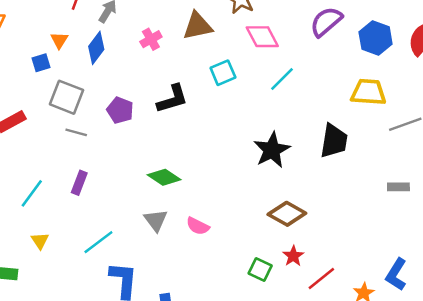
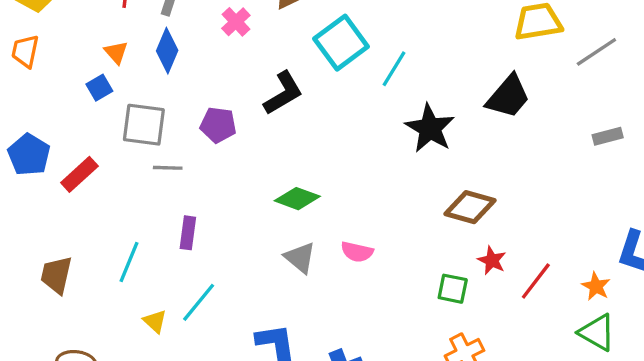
cyan square: (223, 73) -> (341, 43), size x1.5
cyan line: (282, 79) -> (394, 69), moved
black trapezoid: (334, 141) -> (508, 97), turned 45
cyan line: (98, 242) -> (199, 302), moved

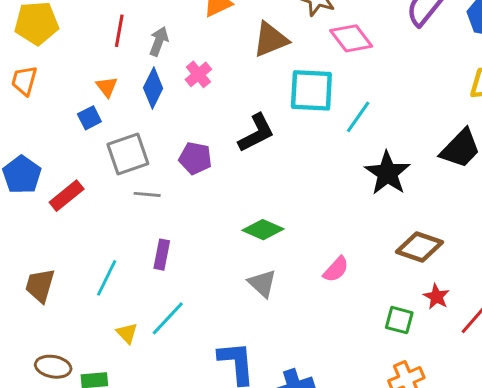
pink cross: (236, 22) -> (198, 74), moved
cyan square: (341, 43) -> (311, 90), turned 36
gray square: (144, 125) -> (128, 154), turned -30
pink semicircle: (357, 252) -> (336, 269), moved, turned -64

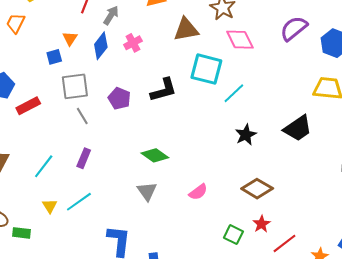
black star: (387, 173) -> (246, 135), size x0.7
gray line: (147, 194) -> (82, 116), turned 42

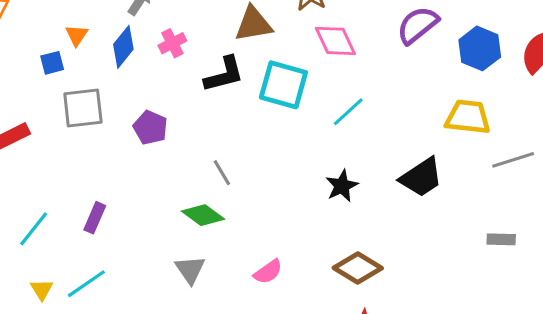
black L-shape: (164, 90) -> (224, 74), moved
cyan line: (234, 93) -> (348, 112), moved
gray line: (82, 116) -> (222, 173), moved

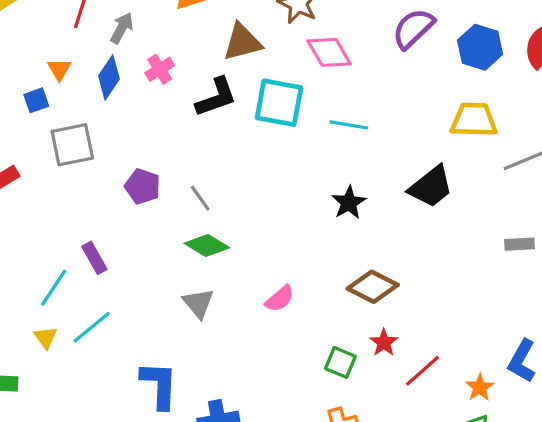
cyan line: (348, 112) -> (349, 125), turned 57
purple pentagon: (150, 127) -> (143, 186), moved
gray line: (222, 173) -> (200, 198), moved
purple rectangle: (95, 218) -> (94, 258), turned -48
cyan line: (34, 229) -> (54, 288), moved

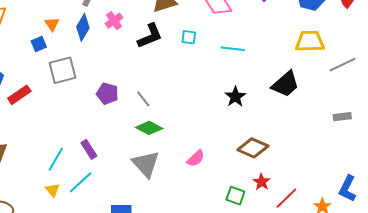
cyan square: (279, 103) -> (189, 37), size x0.5
purple rectangle: (94, 258) -> (89, 149), moved
gray triangle: (198, 303) -> (146, 164), size x1.4

